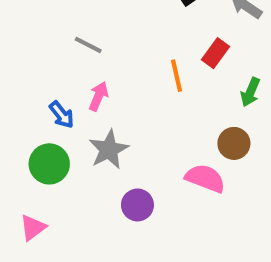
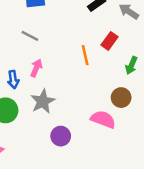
blue arrow: (62, 115) -> (13, 80), turned 30

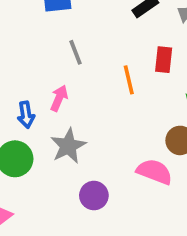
gray line: (30, 36) -> (76, 52), moved, turned 42
red rectangle: (110, 41) -> (164, 60), turned -30

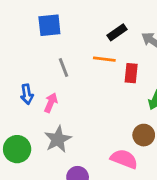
orange line: (129, 80) -> (104, 59), moved, turned -70
blue arrow: (26, 115) -> (27, 94), moved

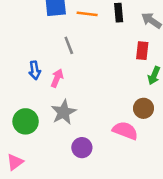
black rectangle: (117, 32) -> (119, 13), turned -60
orange line: (104, 59) -> (87, 14), moved
red rectangle: (131, 73) -> (142, 51), moved

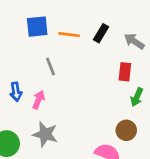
black rectangle: (119, 13) -> (101, 33), turned 36
gray star: (64, 112) -> (45, 134), turned -30

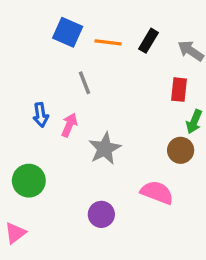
blue square: (37, 27) -> (68, 32), turned 30
brown circle: (126, 130) -> (181, 150), moved
gray star: (45, 134) -> (105, 149), moved, turned 30

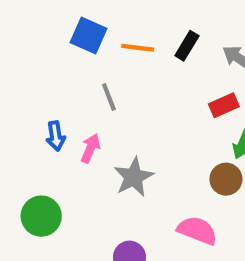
red rectangle: (179, 90) -> (224, 105), turned 60

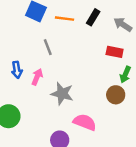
red rectangle: (224, 105) -> (115, 52), turned 35
gray star: (134, 177) -> (62, 94), turned -30
pink semicircle: (197, 230) -> (85, 122), moved

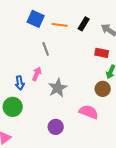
blue arrow: (17, 70) -> (20, 83), moved
gray star: (62, 94) -> (58, 88), turned 30
pink semicircle: (85, 122) -> (89, 112), moved

